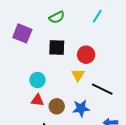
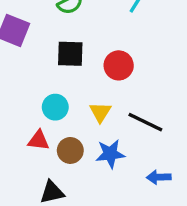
yellow triangle: (78, 75) -> (100, 112), moved
cyan circle: (37, 80) -> (55, 107), moved

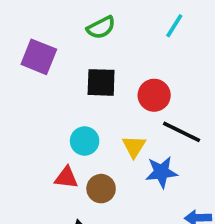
black line: (145, 122) -> (182, 132), moved
blue star: (110, 154) -> (161, 172), moved

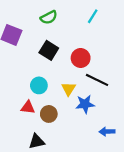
black square: (101, 82) -> (49, 50), turned 30

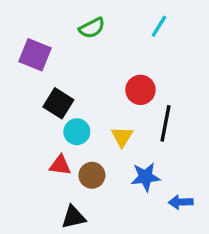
black square: (49, 50) -> (58, 103), moved
black line: (97, 80) -> (166, 123), turned 75
blue star: (85, 104) -> (145, 177), moved

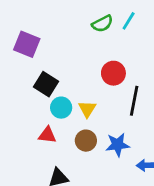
green semicircle: (92, 28) -> (102, 24), moved
yellow triangle: (122, 137) -> (87, 109), moved
brown circle: (92, 175) -> (86, 141), moved

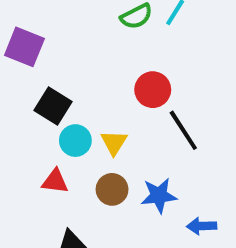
black line: (134, 101) -> (183, 130), turned -44

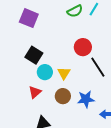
purple square: (24, 47) -> (29, 18), moved
red triangle: (55, 181) -> (35, 92), turned -48

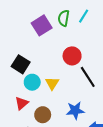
green semicircle: (75, 11) -> (64, 18), turned 126
purple square: (29, 18) -> (42, 25), moved, turned 36
brown circle: (63, 96) -> (43, 115), moved

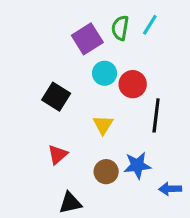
black line: (88, 77) -> (156, 115), turned 40
cyan circle: (32, 82) -> (105, 73), moved
brown circle: (43, 115) -> (106, 172), moved

